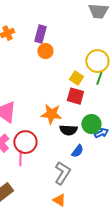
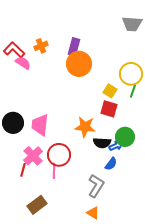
orange circle: (45, 51) -> (79, 64), size x1.6
blue arrow: (101, 133) -> (116, 146), moved

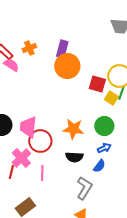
yellow square: (110, 91) -> (111, 98), moved
red square: (109, 109) -> (97, 84), moved
green circle: (125, 137) -> (104, 126), moved
black semicircle: (102, 143) -> (74, 157), moved
red circle: (59, 155) -> (40, 141), moved

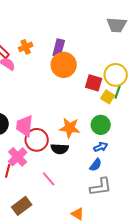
black semicircle: (74, 157) -> (60, 149), moved
pink line: (42, 173) -> (49, 179), moved, turned -42
gray L-shape: (84, 188) -> (101, 187), moved, turned 50

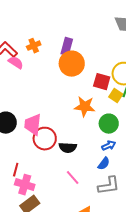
orange star: (70, 128) -> (85, 107), moved
pink cross: (18, 157) -> (25, 185), moved, turned -30
pink line: (49, 179) -> (73, 178), moved

